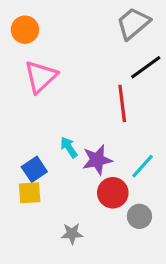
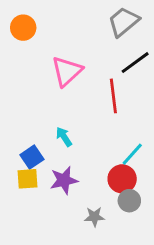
pink triangle: (41, 77) -> (67, 71), moved
purple star: (97, 160) -> (64, 180), moved
red circle: (113, 193) -> (122, 179), moved
gray star: (72, 234) -> (94, 217), moved

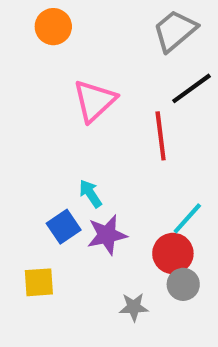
orange circle: (23, 28) -> (53, 27), moved
blue square: (32, 157) -> (64, 227), moved
yellow square: (28, 179) -> (39, 282), moved
purple star: (64, 180) -> (107, 235), moved

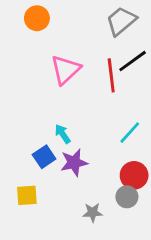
red line: (161, 136) -> (111, 75), moved
cyan line: (187, 218) -> (130, 133), moved
red circle: (173, 253) -> (134, 175), moved

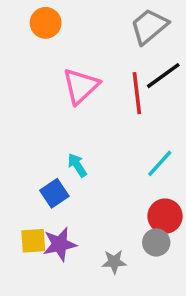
purple star: (74, 163) -> (60, 244), moved

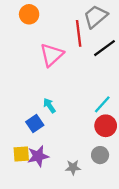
red line: (137, 93) -> (79, 33), moved
red circle: (165, 216) -> (106, 126), moved

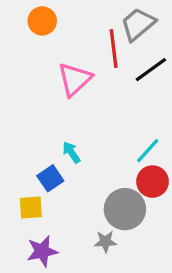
yellow square: (21, 154) -> (31, 207), moved
gray circle: (100, 155) -> (125, 209), moved, size x1.6
purple star: (38, 156) -> (42, 251), moved

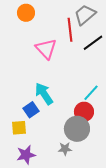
pink triangle: (75, 79) -> (46, 49), turned -30
cyan arrow: (71, 152) -> (44, 94), size x1.6
red circle: (152, 182) -> (84, 112), moved

